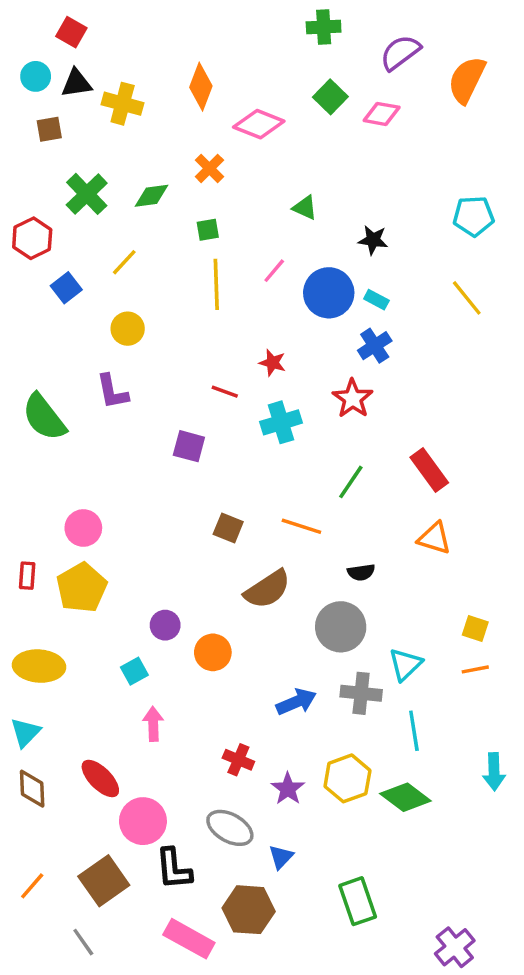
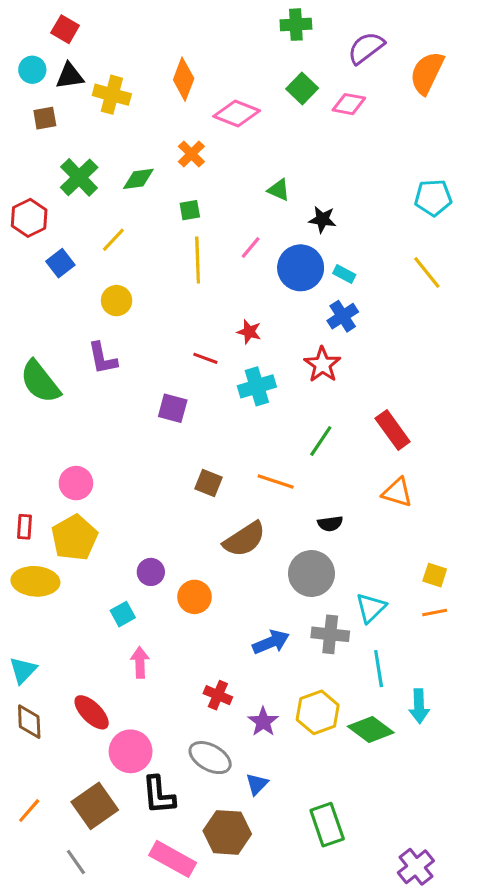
black star: (373, 240) -> (322, 219), moved
yellow ellipse: (39, 666) -> (35, 581), moved
cyan arrow: (494, 772) -> (419, 706), moved

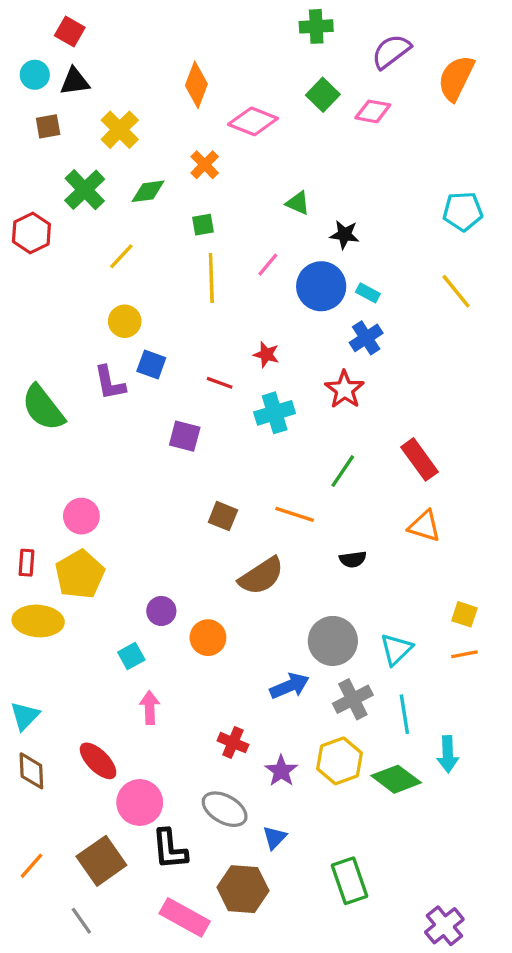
yellow cross: (112, 95) -> (120, 130), moved, turned 30
blue square: (60, 263) -> (151, 365), moved, turned -32
gray circle: (311, 574) -> (333, 641), moved
gray cross: (330, 634) -> (353, 699), moved, turned -33

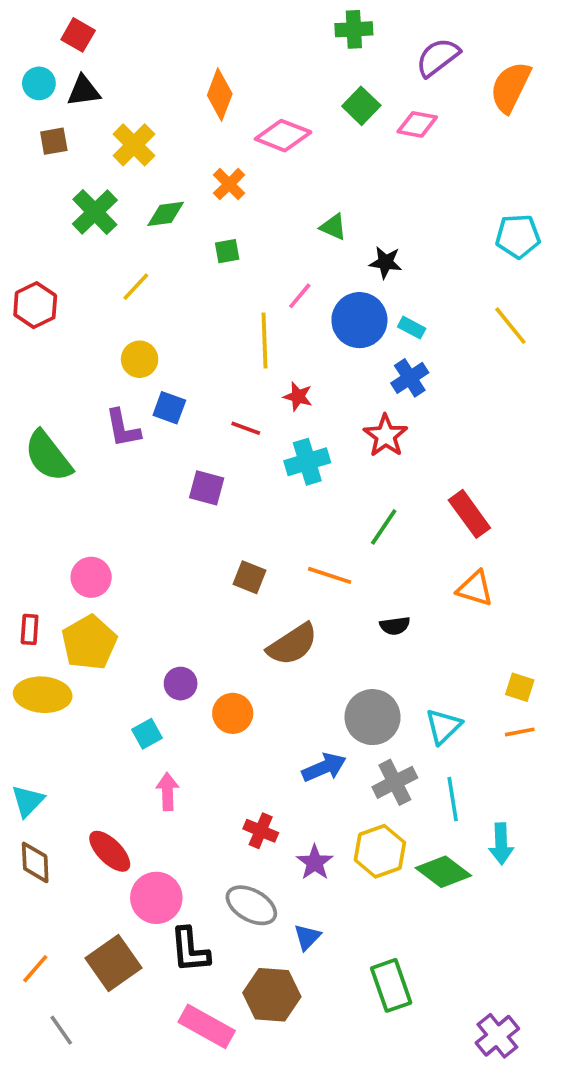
red hexagon: (31, 233) -> (35, 305), moved
yellow line: (211, 278) -> (264, 341), moved
gray line: (81, 921) -> (61, 1030), moved

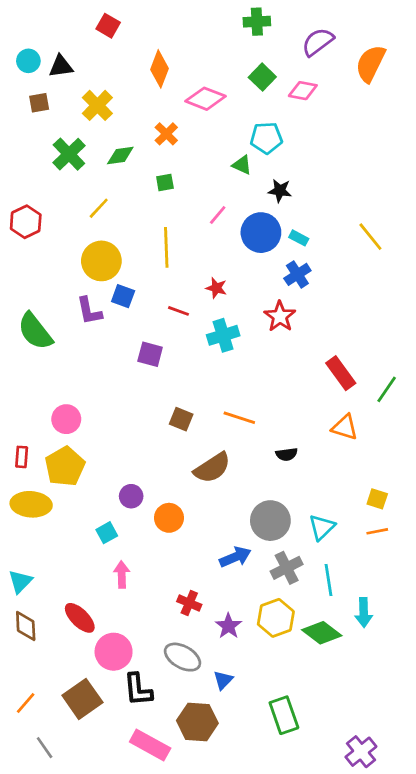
red square: (78, 35) -> (108, 26), moved
cyan pentagon: (518, 236) -> (266, 138), moved
yellow line: (264, 341) -> (166, 247), moved
yellow circle: (140, 359) -> (101, 261), size x1.5
green line: (384, 527) -> (387, 389), moved

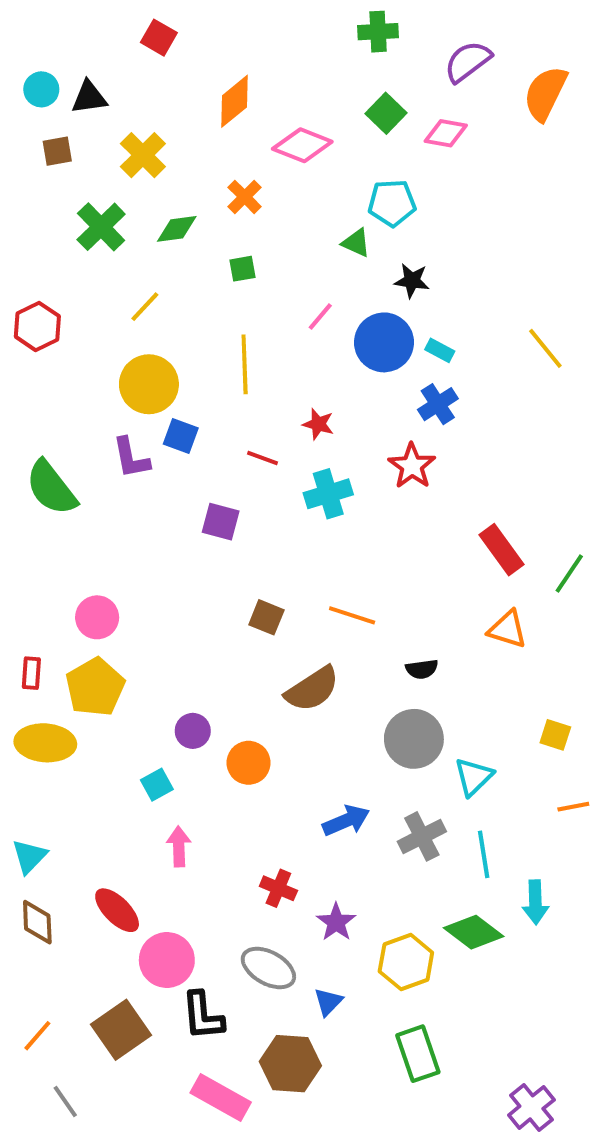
orange diamond: (160, 69) -> (235, 101), turned 30
gray circle: (270, 521) -> (414, 739), moved
orange line: (377, 531) -> (573, 807), moved
yellow hexagon: (276, 618) -> (406, 962), moved

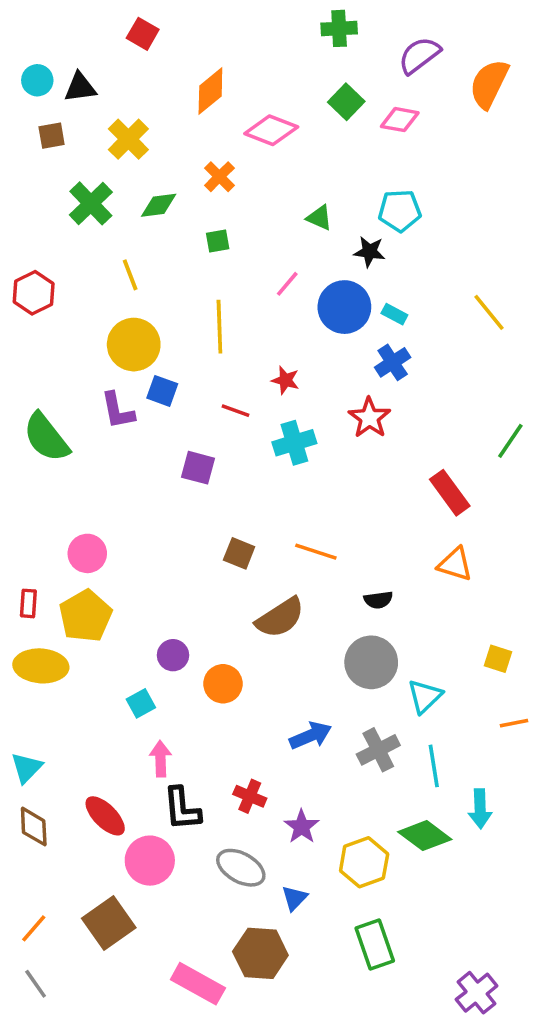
cyan pentagon: (392, 203) -> (400, 211), moved
yellow line: (145, 307) -> (130, 275), turned -64
green line: (569, 574) -> (510, 441), moved
black L-shape: (203, 1016) -> (182, 809), moved
gray line: (65, 1101) -> (36, 984), moved

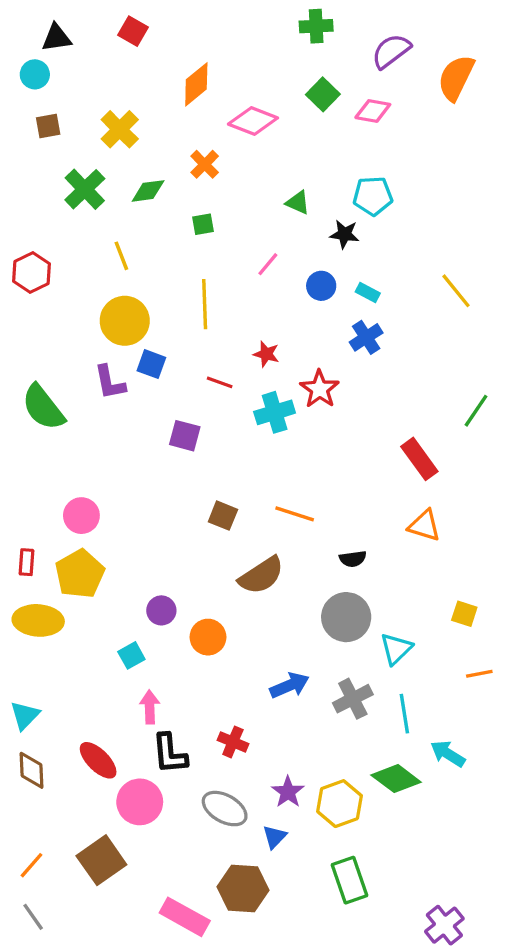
black triangle: (80, 87) -> (56, 38), moved
blue circle: (344, 307) -> (321, 286), size x0.6
red star: (369, 418) -> (320, 389), moved
cyan arrow: (480, 809) -> (448, 754), turned 124
purple star: (302, 827) -> (288, 792), moved

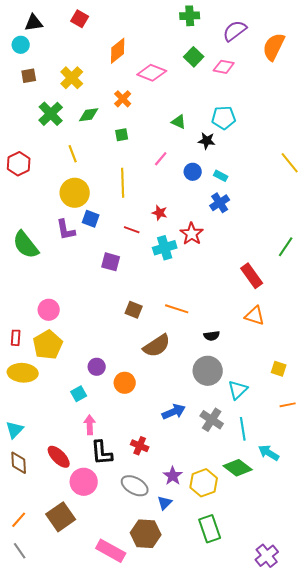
yellow line: (456, 291) -> (290, 163), moved
gray cross: (353, 699) -> (212, 420), turned -30

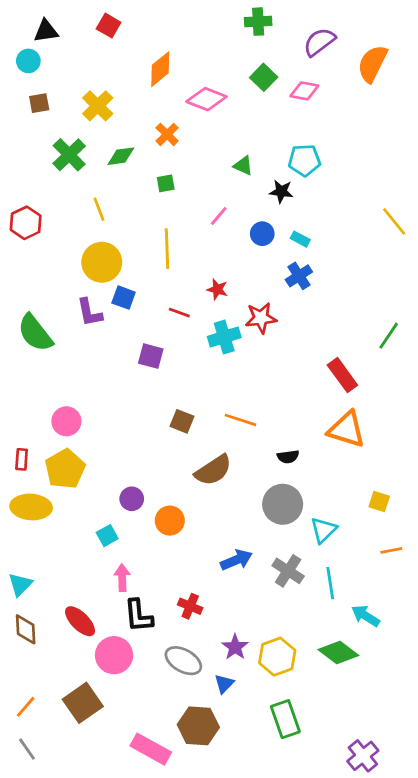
red star: (192, 234) -> (261, 318), turned 30
orange triangle: (255, 316) -> (347, 429), size x1.4
green diamond: (238, 468) -> (338, 652), moved

